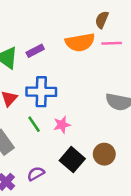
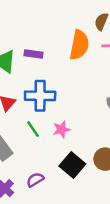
orange semicircle: (80, 42) -> (79, 45), turned -68
purple rectangle: (35, 51) -> (33, 54), turned 36

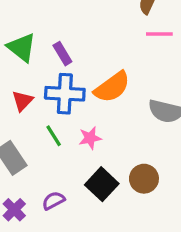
orange semicircle: (79, 45) -> (112, 87), moved, turned 40
purple rectangle: (33, 54) -> (62, 54), moved, turned 48

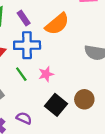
orange semicircle: (112, 87) -> (57, 24), moved
purple semicircle: (53, 201) -> (24, 118), turned 56

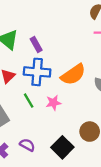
orange semicircle: (57, 24) -> (73, 75), moved
black square: (56, 105) -> (62, 147), moved

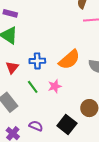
purple rectangle: (36, 44) -> (10, 13), moved, turned -40
blue cross: (37, 72) -> (37, 61), size x0.7

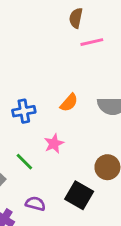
orange semicircle: (69, 60) -> (69, 103), size x0.6
green line: (33, 87) -> (24, 162), moved

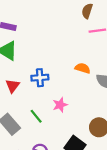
orange semicircle: (69, 103) -> (83, 68), moved, turned -120

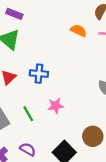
orange semicircle: (83, 68) -> (79, 31), moved

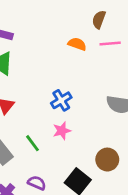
blue cross: (39, 74) -> (61, 100), moved, turned -30

